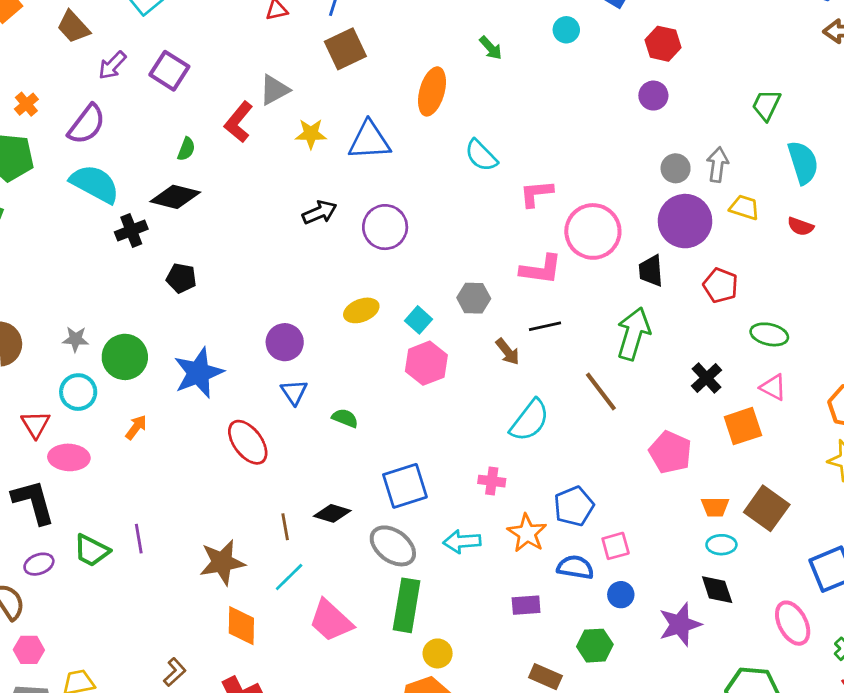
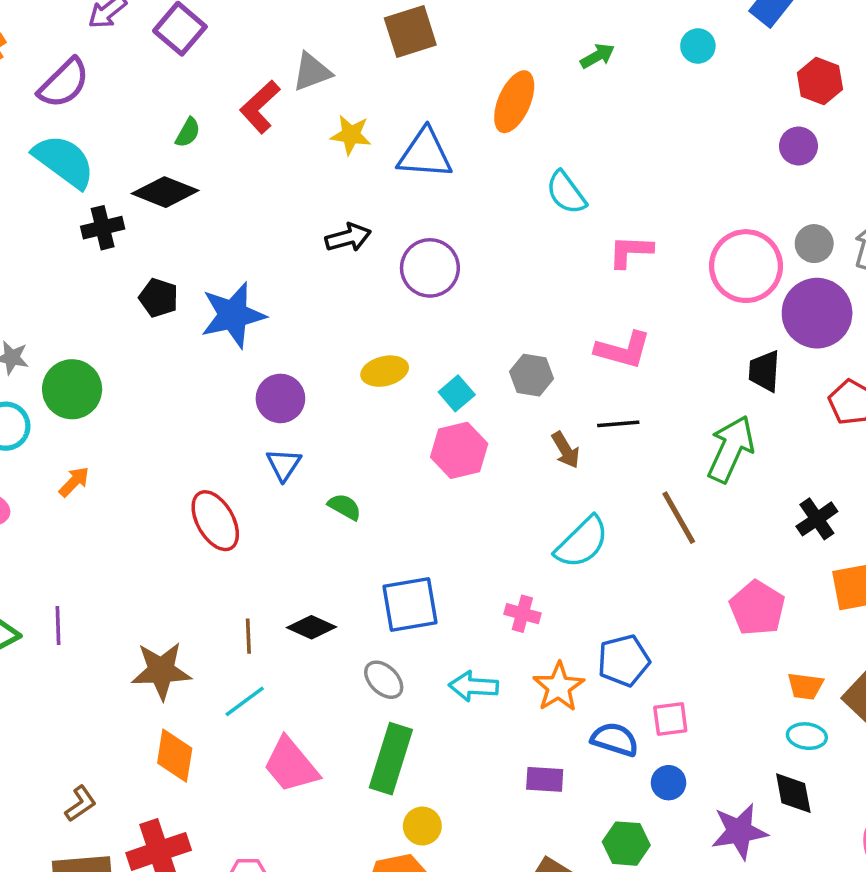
green arrow: (491, 48) -> (597, 56), turned -85
pink circle: (593, 231) -> (746, 266), moved
blue star: (199, 373) -> (233, 315), moved
gray ellipse: (393, 546) -> (384, 680), size x0.7

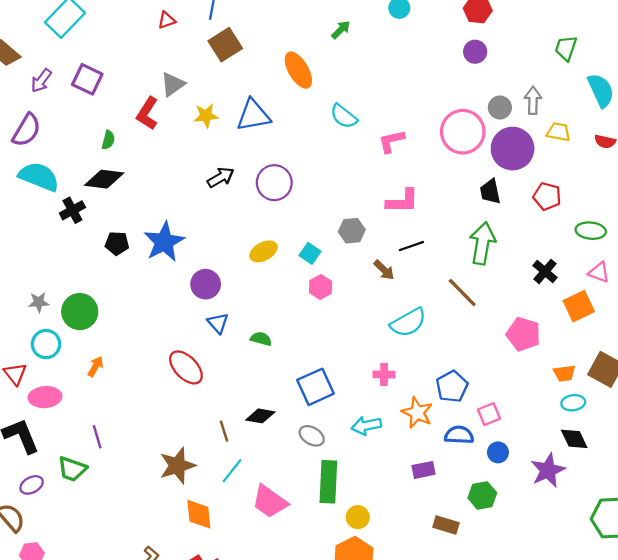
orange ellipse: (514, 102) -> (298, 70), turned -39
pink hexagon: (459, 450) -> (321, 287), size x0.7
cyan semicircle: (582, 542) -> (408, 322), turned 30
purple line: (58, 625) -> (97, 437), moved

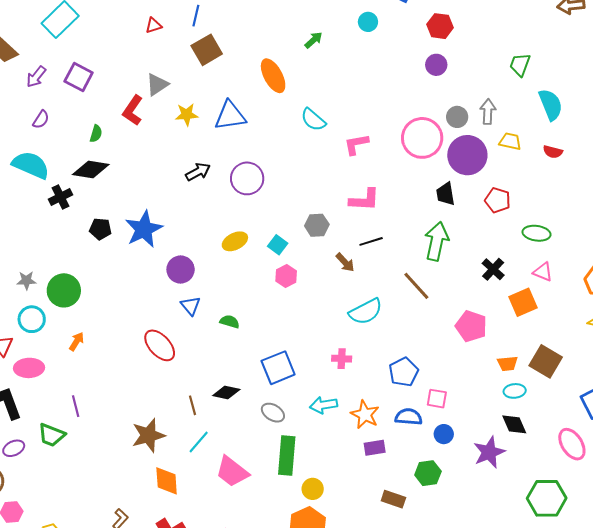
purple semicircle: (27, 130) -> (41, 120), moved, size x0.6
orange star: (417, 413) -> (365, 415), moved
pink square: (489, 414) -> (437, 399), turned 30

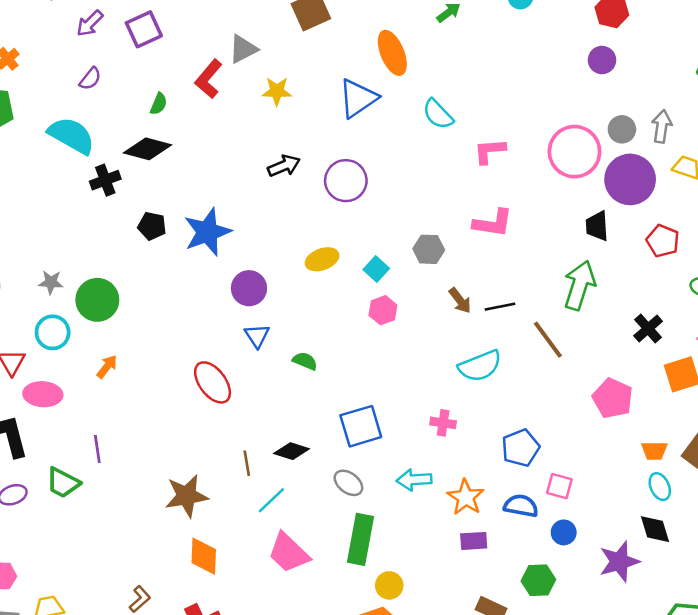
purple square: (79, 77) -> (144, 29), turned 32
blue triangle: (230, 116) -> (358, 98), moved, turned -32
black line: (371, 241) -> (500, 307), moved
cyan ellipse: (515, 391) -> (660, 487), turned 65
cyan line: (199, 442) -> (271, 500), moved

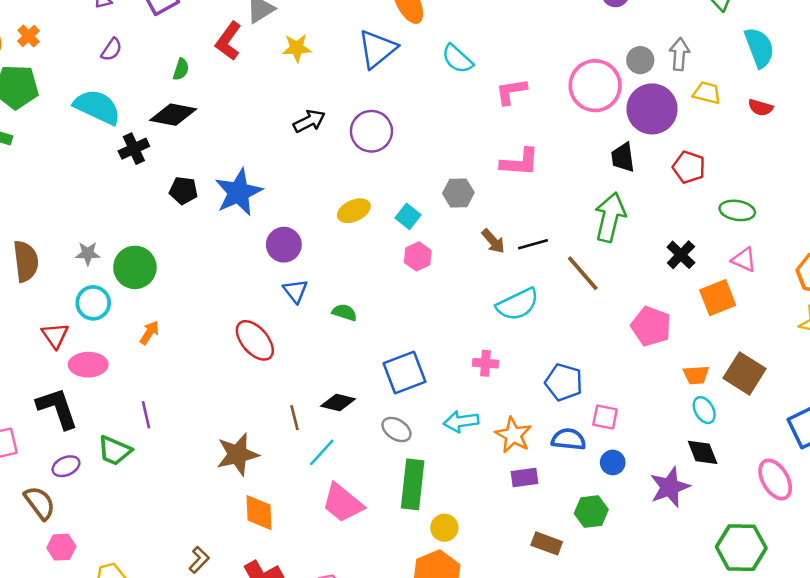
blue pentagon: (520, 448) -> (564, 382), turned -30

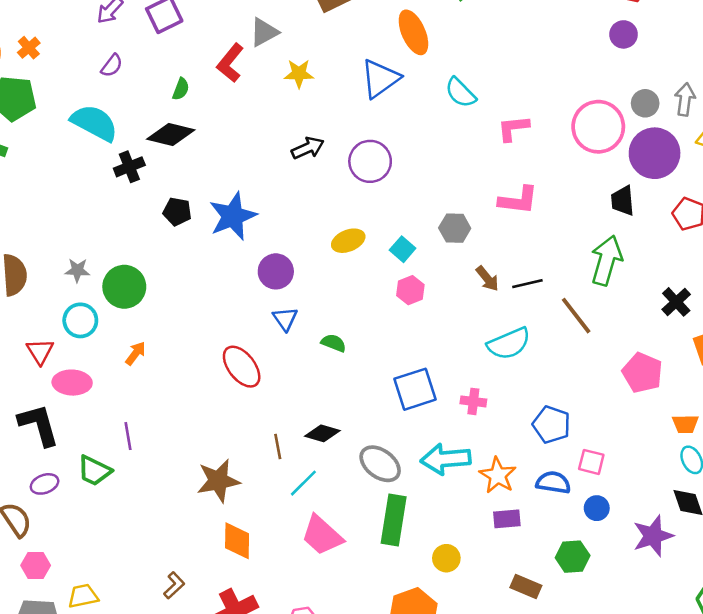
blue square: (404, 373) -> (415, 389), moved
cyan arrow: (461, 422) -> (446, 459), size x1.4
gray ellipse: (396, 429) -> (380, 464), size x1.4
yellow circle: (444, 528) -> (446, 558), moved

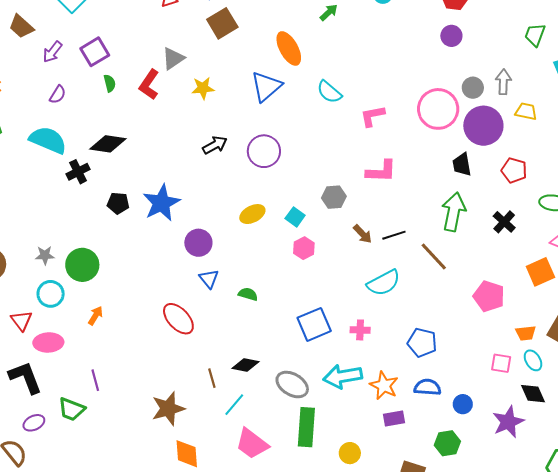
green semicircle: (181, 89) -> (110, 83), moved, turned -30
black cross: (676, 302) -> (504, 222), moved
pink square: (591, 462) -> (501, 363), moved

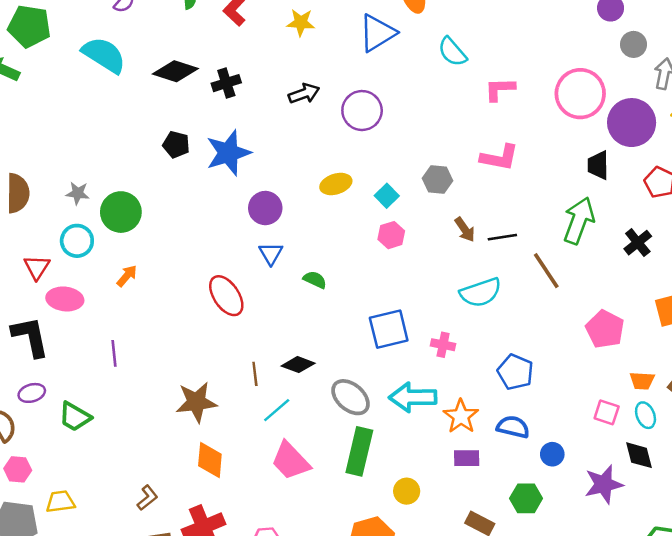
gray circle: (473, 88) -> (634, 44), moved
black cross: (78, 172) -> (226, 83), moved
green trapezoid: (72, 409) -> (75, 417), moved

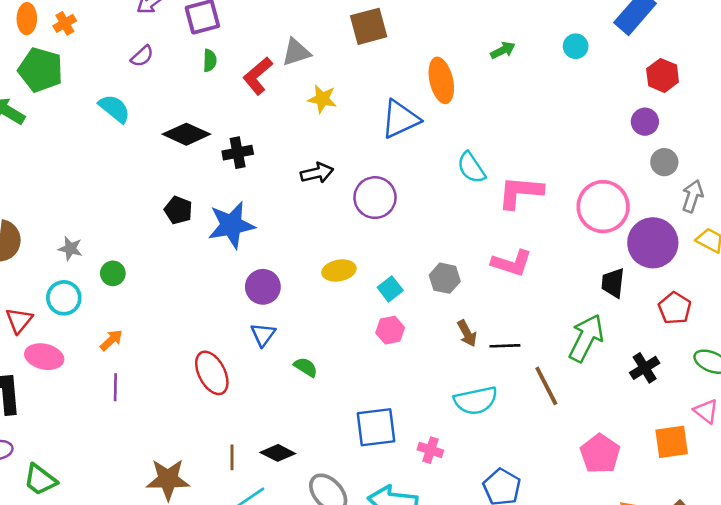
cyan semicircle: (452, 52) -> (471, 168), moved
cyan semicircle: (104, 55) -> (114, 109), size x0.7
pink L-shape: (500, 89) -> (520, 192), size x1.4
green circle: (121, 212) -> (113, 273), size x0.6
purple line: (114, 353) -> (115, 387), moved

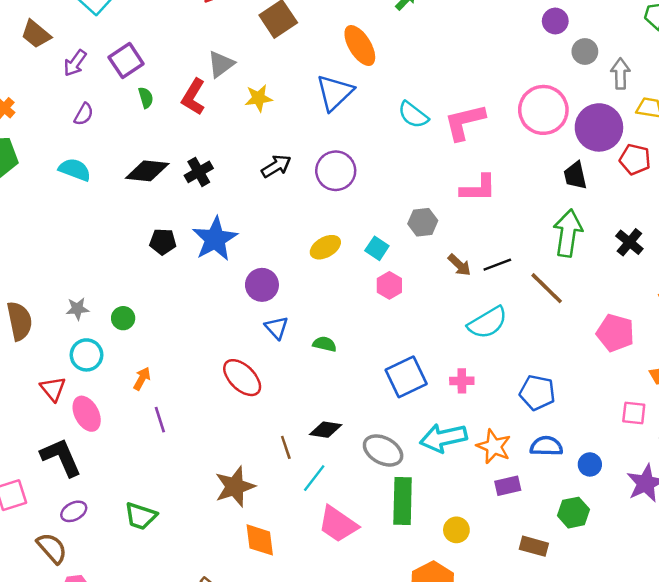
red pentagon: (675, 308) -> (635, 159), moved
pink ellipse: (44, 357) -> (87, 414), turned 68
green trapezoid: (40, 480) -> (141, 516), moved

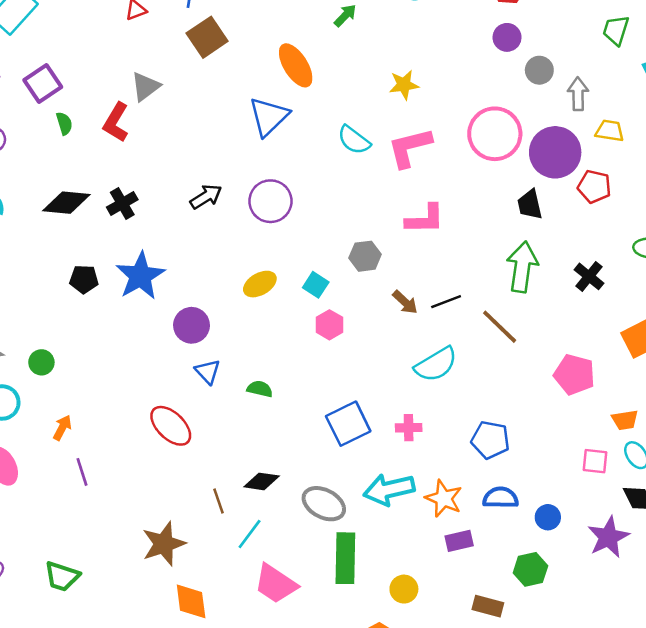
yellow star: (259, 98) -> (404, 85), moved

